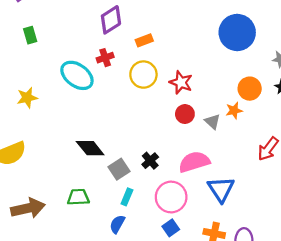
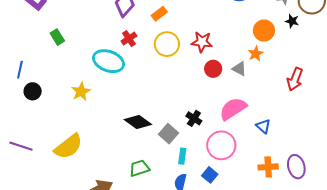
yellow star: (27, 98) -> (81, 92), moved
blue triangle: (221, 189) -> (263, 126), size x0.6
blue square: (171, 228) -> (210, 175), moved

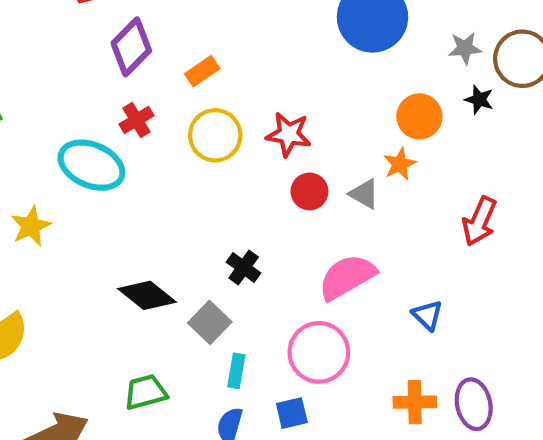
black cross: (194, 118) -> (244, 268), moved
blue triangle: (263, 126) -> (427, 315), moved
blue square: (210, 175) -> (292, 413), turned 35

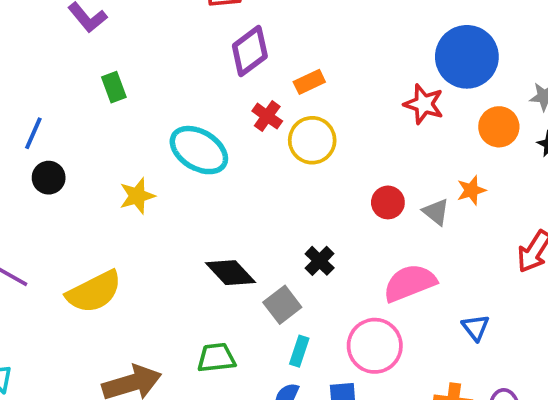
orange circle: (419, 116) -> (499, 127), moved
red cross: (136, 120) -> (267, 116), moved, turned -32
red star: (289, 134) -> (424, 104), moved

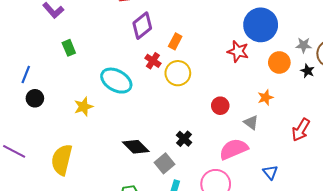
orange rectangle: (309, 82) -> (175, 41), turned -35
gray triangle: (436, 212) -> (251, 122), moved
yellow semicircle: (94, 292) -> (62, 160), turned 132

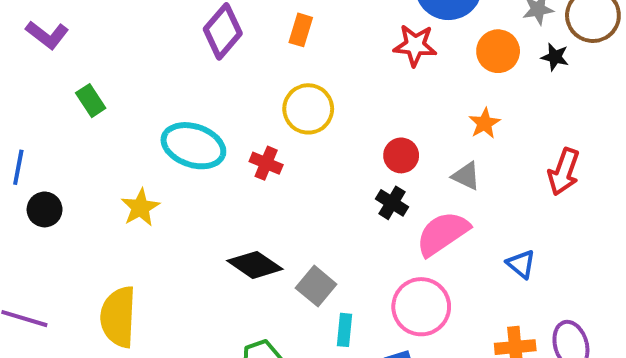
orange rectangle: (175, 41) -> (301, 30), moved
red cross: (153, 61) -> (266, 163), moved
black cross: (184, 139) -> (392, 203), moved

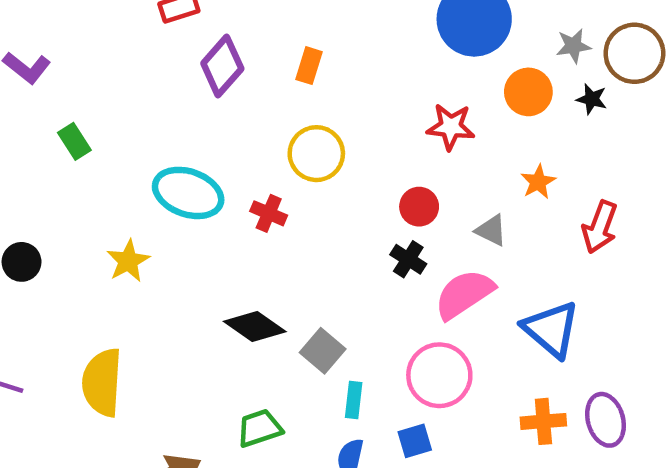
red star: (415, 45) -> (451, 127), moved
orange star: (485, 123) -> (538, 182), moved
blue triangle: (521, 264) -> (551, 329), size x1.8

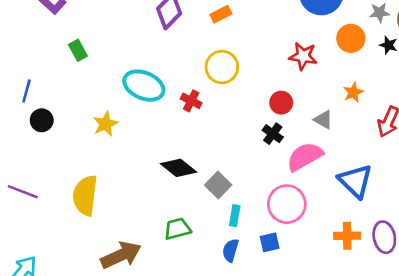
orange rectangle: (309, 66) -> (221, 14), turned 42

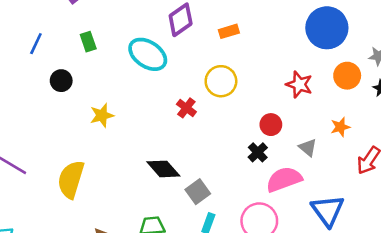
cyan ellipse: (144, 86) -> (148, 54), moved
blue line: (26, 91) -> (36, 44), moved
black circle: (42, 120) -> (61, 81), moved

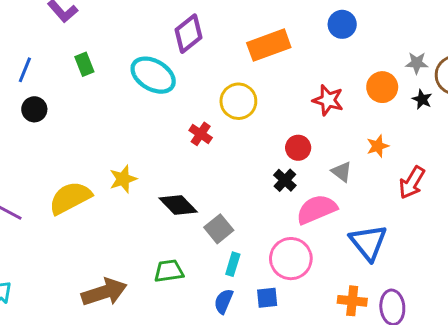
blue circle: (327, 28) -> (342, 24), moved, size x0.6
orange rectangle: (229, 31) -> (269, 45), moved, size x1.8
black circle: (61, 81) -> (34, 109), moved
yellow star: (102, 115) -> (123, 179), moved
yellow semicircle: (71, 179) -> (70, 198), moved, turned 48

